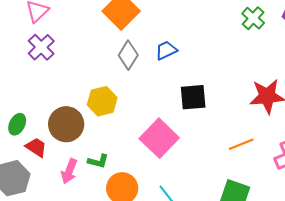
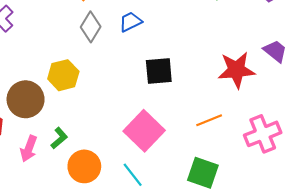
pink square: (159, 138) -> (144, 131), moved
green L-shape: (98, 161) -> (59, 138), turned -55

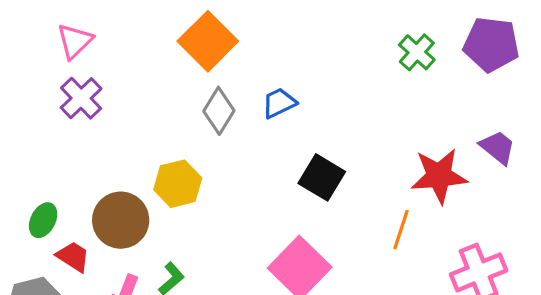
black square: (159, 71) -> (322, 177), turned 36
orange line: (209, 120) -> (401, 230), moved, turned -50

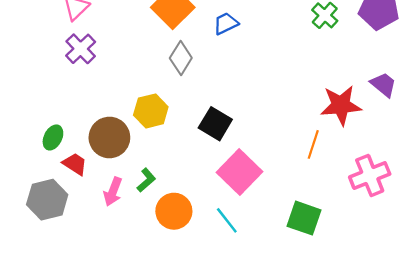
blue trapezoid: (279, 103) -> (226, 23), moved
black square: (322, 177) -> (215, 124), moved

